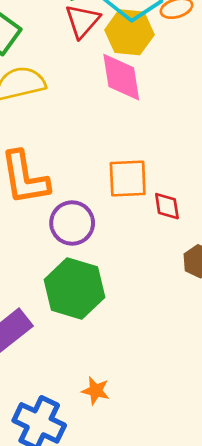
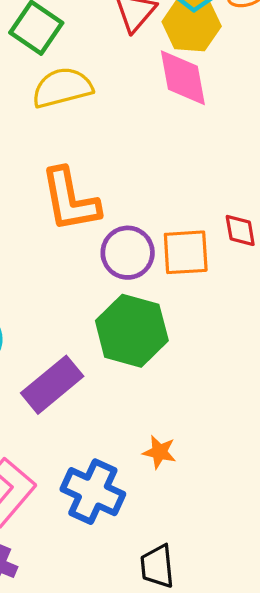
orange square: (128, 179) -> (186, 252), moved

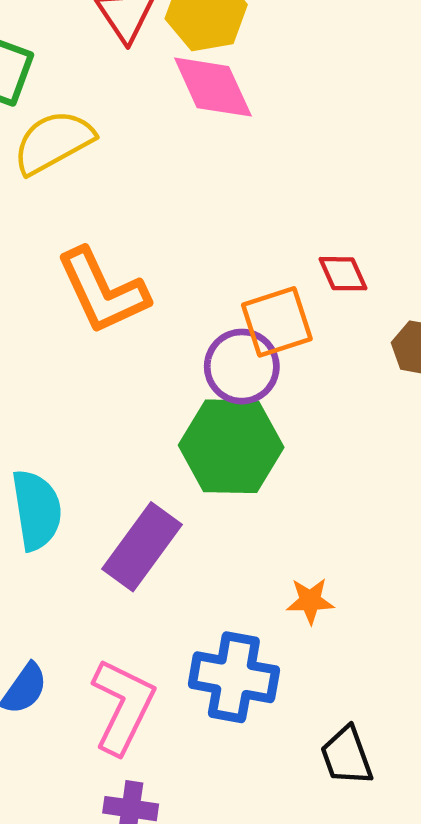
purple circle: (128, 253) -> (242, 367), moved

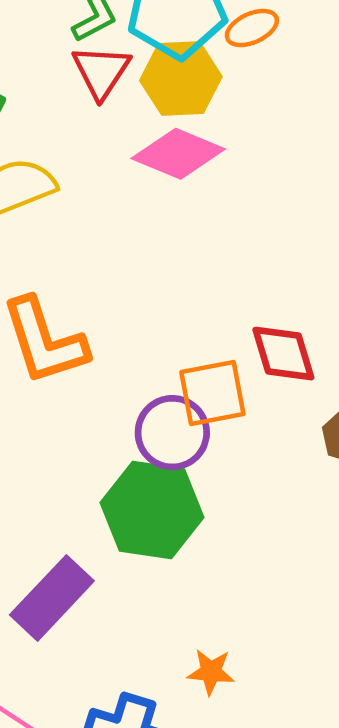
pink diamond: (213, 87) -> (178, 154), turned -50
red diamond: (343, 274) -> (283, 354), size x1.4

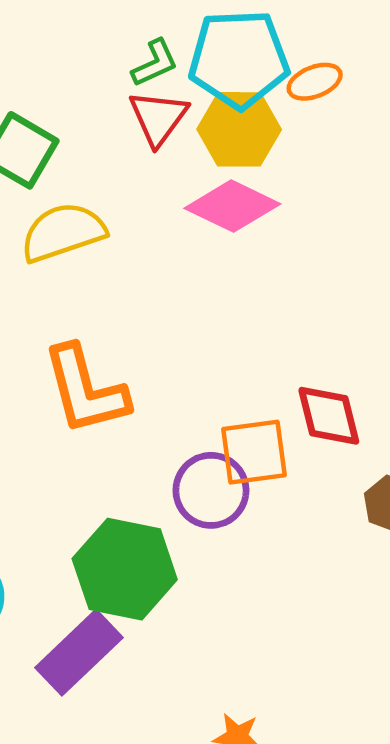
green hexagon: (152, 510) -> (125, 569), moved

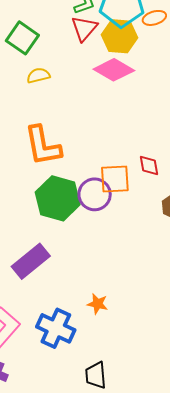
yellow semicircle: (63, 232) -> (38, 76), size x0.6
red diamond: (329, 416) -> (149, 166), size x0.7
green hexagon: (125, 569) -> (58, 198), moved

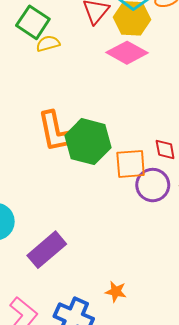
yellow semicircle: (38, 76) -> (48, 44), moved
purple circle: (95, 194) -> (153, 185), moved
green hexagon: (58, 198) -> (88, 142), moved

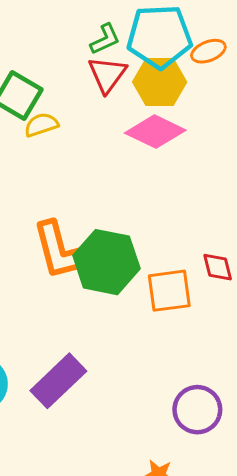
purple circle: (153, 185) -> (197, 410), moved
purple rectangle: (47, 250) -> (58, 381), moved

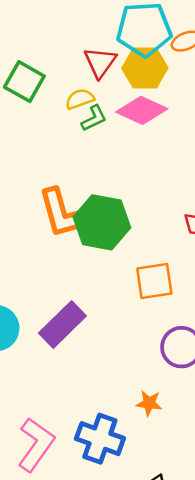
green L-shape: (105, 39) -> (94, 118), moved
yellow semicircle: (41, 125) -> (80, 99), moved
orange square: (169, 291) -> (154, 281), moved

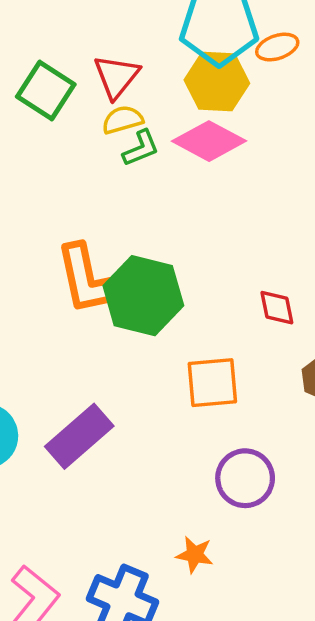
red triangle: (100, 62) -> (116, 77), moved

